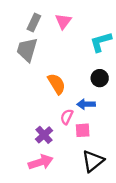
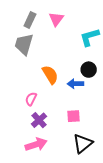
blue arrow: (86, 104) -> (75, 84), moved
pink semicircle: (67, 117) -> (31, 99), moved

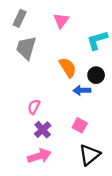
gray rectangle: (30, 20) -> (20, 18), moved
orange semicircle: (50, 75) -> (68, 67), moved
pink square: (73, 116) -> (80, 125), turned 32

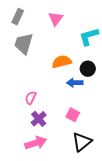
orange semicircle: (68, 67) -> (62, 62), turned -72

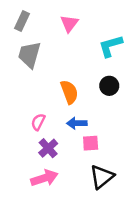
orange semicircle: (62, 62) -> (69, 92), moved, turned 84
blue arrow: (75, 83) -> (77, 123), moved
pink square: (73, 115) -> (91, 143), turned -32

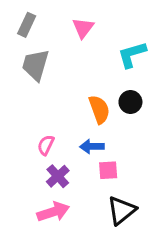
orange semicircle: (69, 92) -> (99, 109), moved

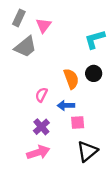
pink triangle: (83, 28) -> (44, 25), moved
gray trapezoid: (35, 65) -> (25, 47), turned -145
pink semicircle: (46, 145) -> (41, 95), moved

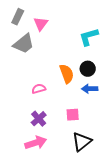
pink semicircle: (41, 95) -> (39, 89), turned 48
blue arrow: (66, 105) -> (90, 89), moved

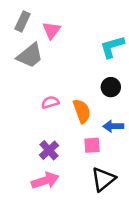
orange semicircle: (67, 74) -> (82, 111), moved
pink semicircle: (39, 89) -> (50, 102), moved
blue arrow: (90, 89) -> (113, 126), moved

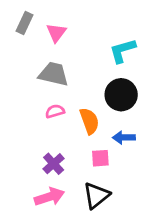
gray trapezoid: (30, 56) -> (54, 74), moved, turned -128
black circle: (111, 87) -> (121, 95), size x1.5
black triangle: (103, 179) -> (96, 195), moved

